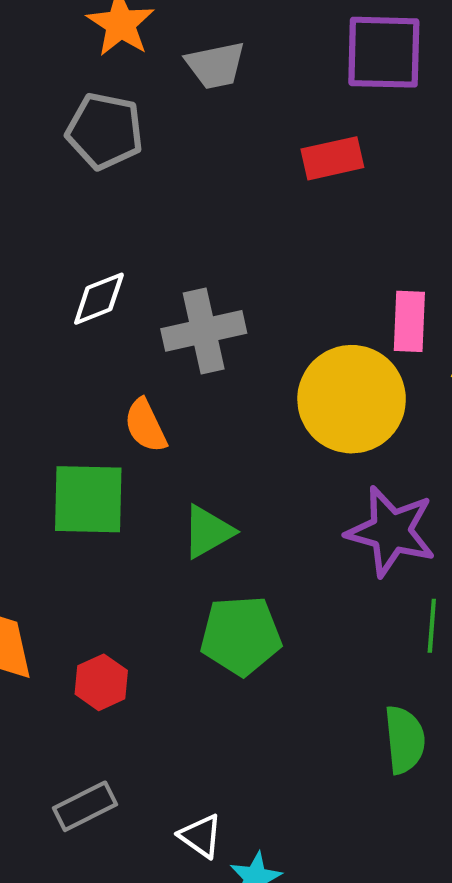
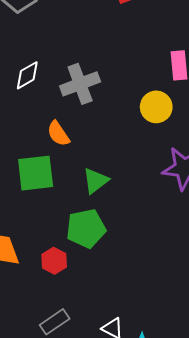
yellow circle: (352, 399) -> (156, 107), size x0.6
green pentagon: (241, 636) -> (86, 228), moved

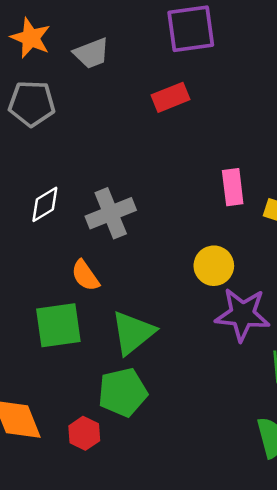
yellow circle: (156, 107) -> (214, 266), moved
green triangle: (96, 181) -> (133, 333), size x1.4

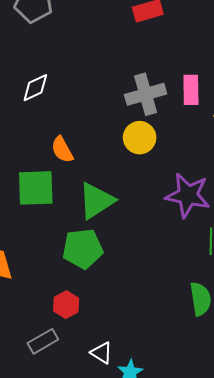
gray cross: (111, 213) -> (146, 94), moved
yellow circle: (214, 266) -> (140, 138), moved
red hexagon: (84, 433) -> (66, 305), moved

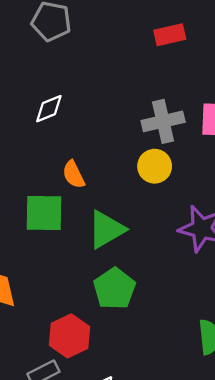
green pentagon: (83, 249) -> (114, 289), moved, turned -30
red hexagon: (66, 305) -> (69, 336), size x1.5

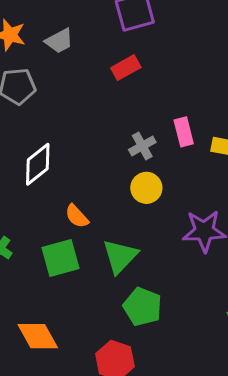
white diamond: (49, 109) -> (38, 164), size x1.4
gray cross: (163, 121) -> (142, 146), size x0.7

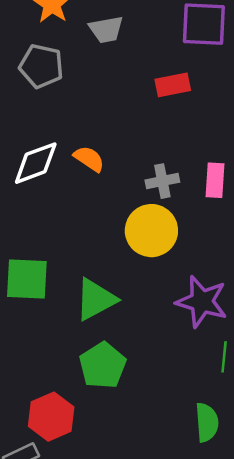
yellow circle: (146, 188) -> (151, 231), size x1.4
orange semicircle: (77, 216) -> (89, 159), moved, turned 148

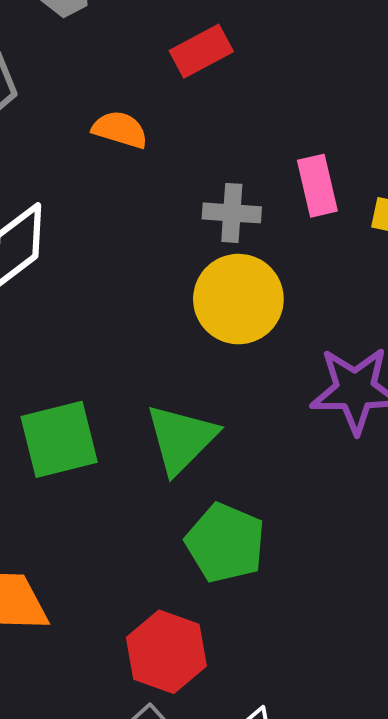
orange semicircle: (89, 159) -> (120, 130), moved
gray cross: (162, 181) -> (232, 213), turned 32

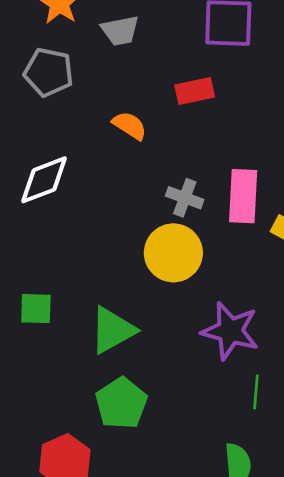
pink rectangle: (317, 186) -> (243, 196), size x1.4
green square: (59, 439) -> (36, 309), size x0.7

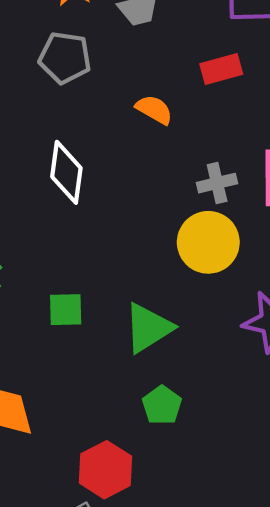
white diamond: (44, 180) -> (66, 172), turned -58
gray cross: (185, 198) -> (217, 183), turned -30
green pentagon: (121, 403) -> (162, 405), size x0.7

